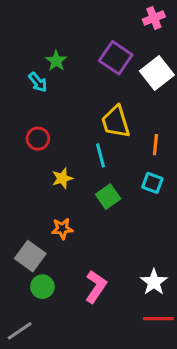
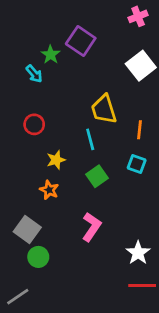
purple square: (116, 58) -> (81, 41), moved
orange star: (62, 229) -> (49, 190), moved, turned 30
pink L-shape: (96, 287) -> (92, 227), moved

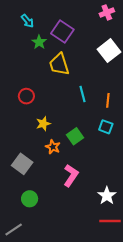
cyan arrow: (34, 74) -> (27, 21), moved
yellow trapezoid: (104, 109) -> (59, 64), moved
cyan line: (90, 139) -> (82, 94), moved
orange star: (49, 190) -> (53, 147), moved
gray square: (27, 230) -> (22, 164), moved

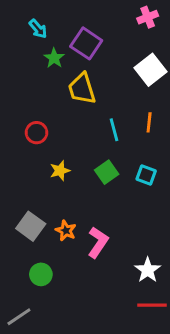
orange line: (108, 100) -> (149, 122), moved
green square: (75, 136) -> (107, 172), moved
orange star: (53, 147) -> (66, 231), moved

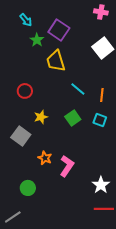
pink cross: (148, 17) -> (101, 12), turned 32
orange line: (149, 122) -> (102, 95), moved
cyan line: (114, 130) -> (78, 89), turned -35
gray square: (31, 226) -> (21, 136), moved

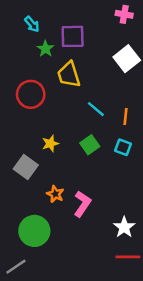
purple square: (59, 30) -> (73, 36), turned -35
red circle: (25, 91) -> (31, 94), moved, size x1.5
green circle: (28, 188) -> (34, 231), size x1.6

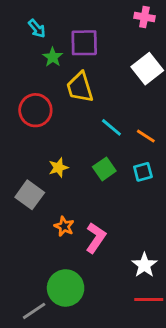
orange line: (125, 116) -> (146, 136), turned -63
cyan square: (123, 147) -> (143, 172), turned -35
green circle: (34, 231) -> (66, 288), moved
gray line: (16, 267) -> (34, 311), moved

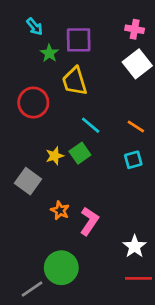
pink cross: (144, 17) -> (135, 29), moved
cyan line: (111, 127) -> (91, 125), moved
green square: (104, 169) -> (80, 153), moved

